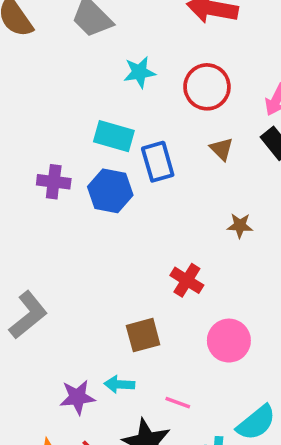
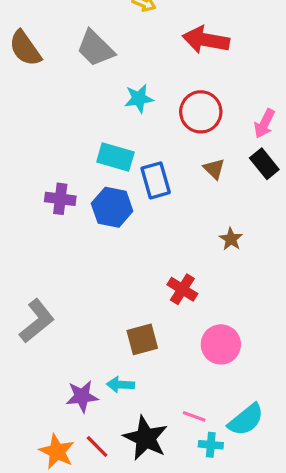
brown star: (240, 226) -> (231, 239), turned 30
pink line: (178, 403) -> (194, 416), moved

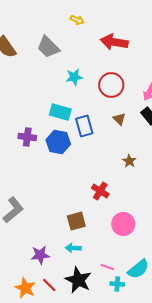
cyan arrow: (120, 385) -> (73, 248), moved

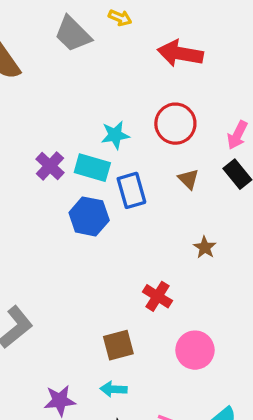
gray trapezoid: (48, 47) -> (73, 34), moved
cyan star: (74, 77) -> (115, 135), moved
purple cross: (27, 137) -> (50, 166), moved, turned 36

